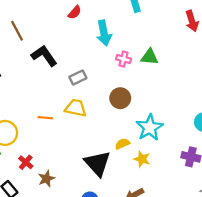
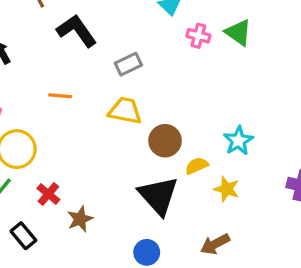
green triangle: (150, 57) -> (238, 32), turned 30
brown circle: (120, 98) -> (165, 141), moved
orange line: (45, 118) -> (60, 96), moved
cyan star: (150, 127) -> (238, 141), size x0.7

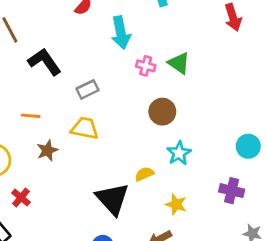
brown circle: (165, 141) -> (162, 112), moved
yellow star: (227, 189) -> (176, 204), moved
brown star: (80, 219) -> (47, 150), moved

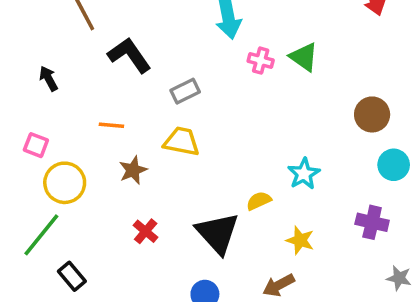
brown circle: (162, 112) -> (372, 114), moved
red cross: (21, 198) -> (146, 231), moved

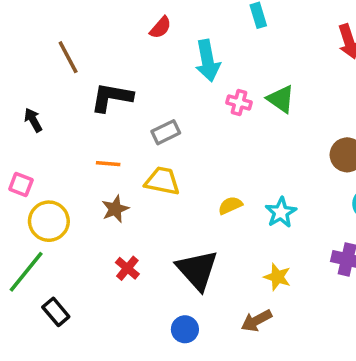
black L-shape: (129, 55) -> (112, 97), turned -45
orange line: (111, 125) -> (108, 164), moved
yellow semicircle: (259, 201) -> (230, 205), moved

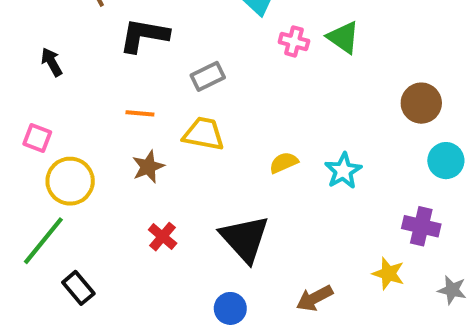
yellow star: (277, 277) -> (388, 274), moved

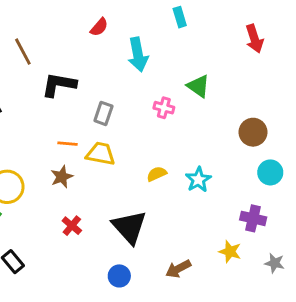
pink cross: (294, 41) -> (164, 108), moved
gray rectangle: (208, 76) -> (103, 113), turned -45
orange line: (140, 113) -> (67, 144), moved

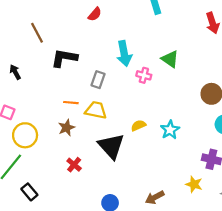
cyan arrow: (138, 54) -> (124, 54), moved
black triangle: (129, 227) -> (111, 146), moved

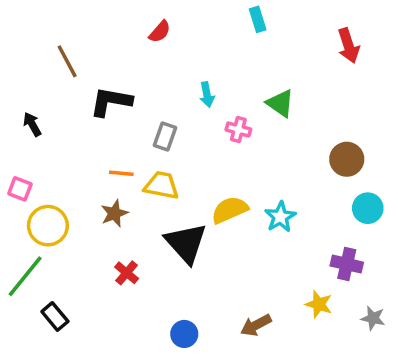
cyan arrow: (124, 54) -> (207, 95), size x0.6
yellow semicircle: (138, 125) -> (230, 210), size x1.5

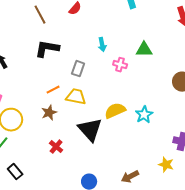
brown line: (67, 61) -> (40, 15), moved
green triangle: (280, 103) -> (144, 50), turned -36
orange line: (121, 173) -> (53, 90), turned -32

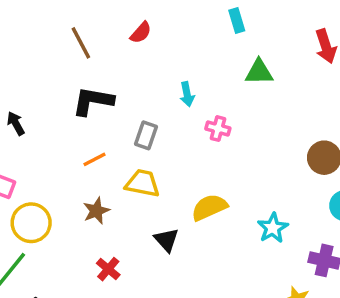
green triangle: (144, 50) -> (259, 72), moved
orange line: (53, 90) -> (95, 159), moved
cyan star: (144, 115) -> (273, 228), moved
black triangle: (90, 130) -> (167, 240), size x0.6

